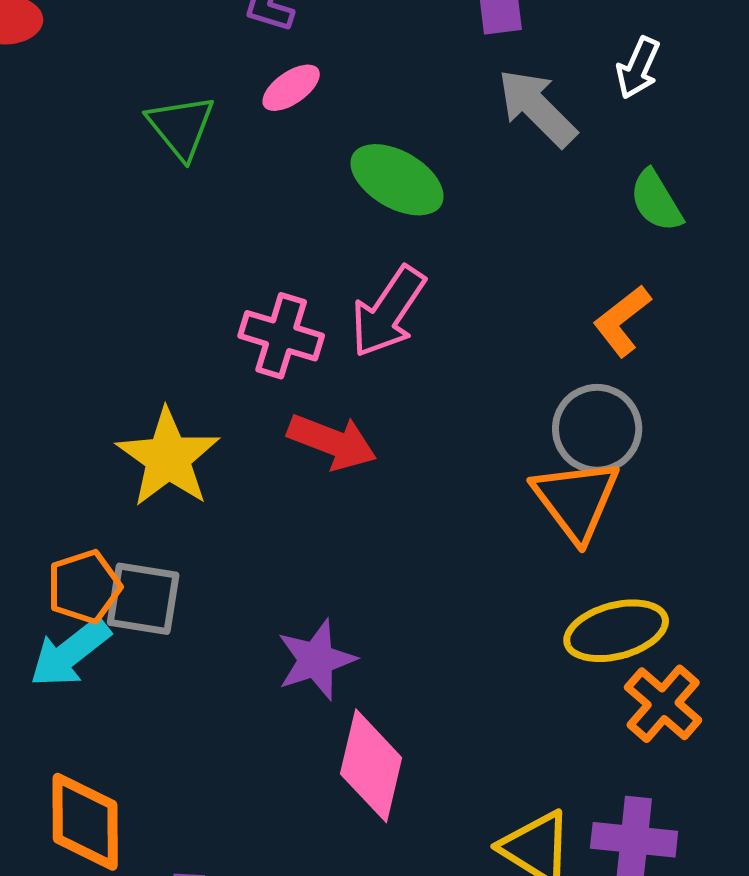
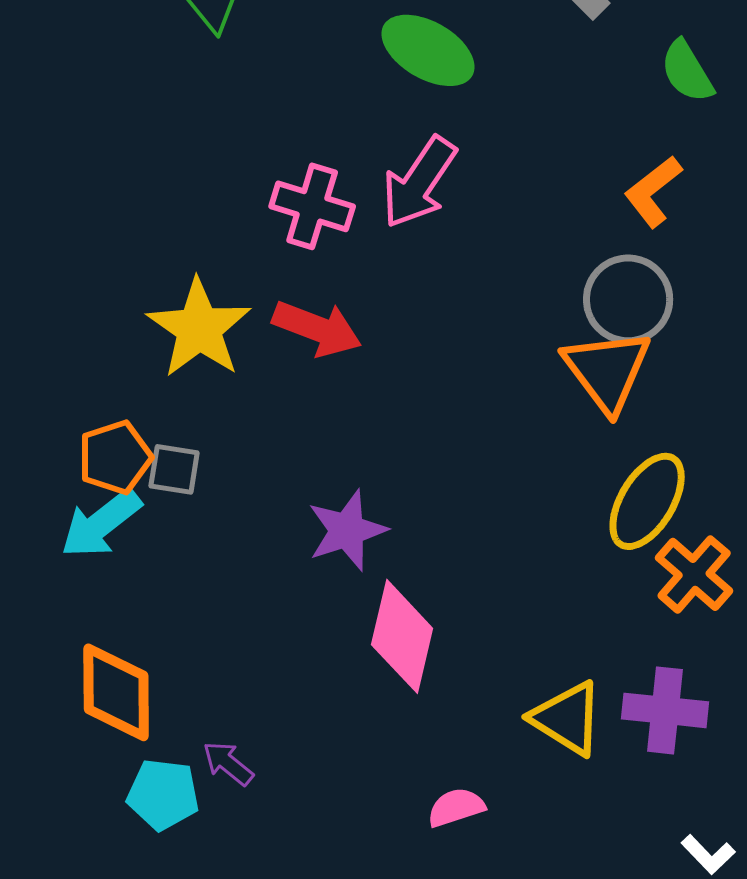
red arrow: (332, 442) -> (317, 328), moved
gray square: (143, 599) -> (174, 469), size x0.7
yellow ellipse: (616, 631) -> (647, 501), turned -44

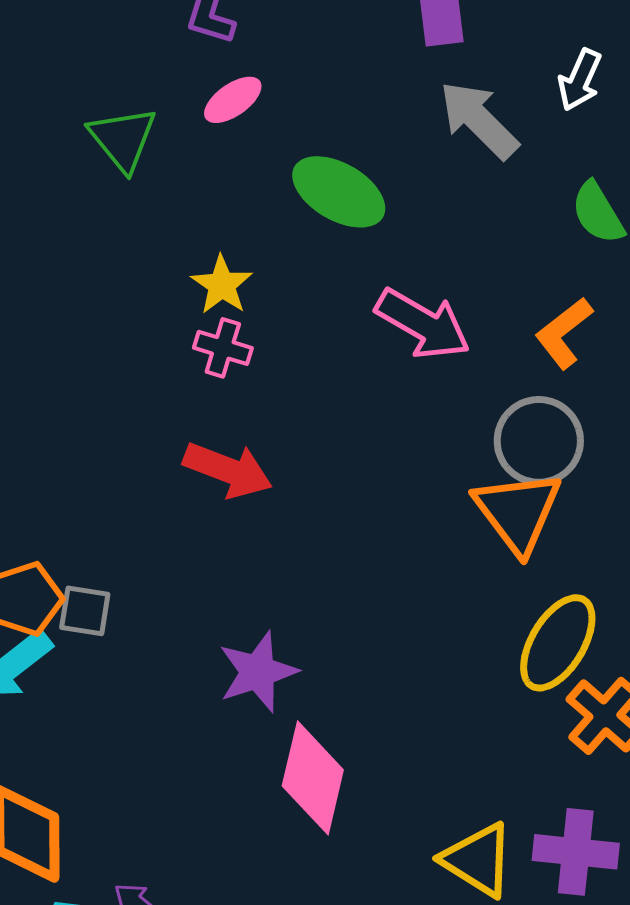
pink arrow: (419, 182) -> (423, 324), moved, turned -94
pink cross: (312, 206) -> (223, 348), size x0.7
yellow star: (199, 328) -> (222, 285), moved, size x0.6

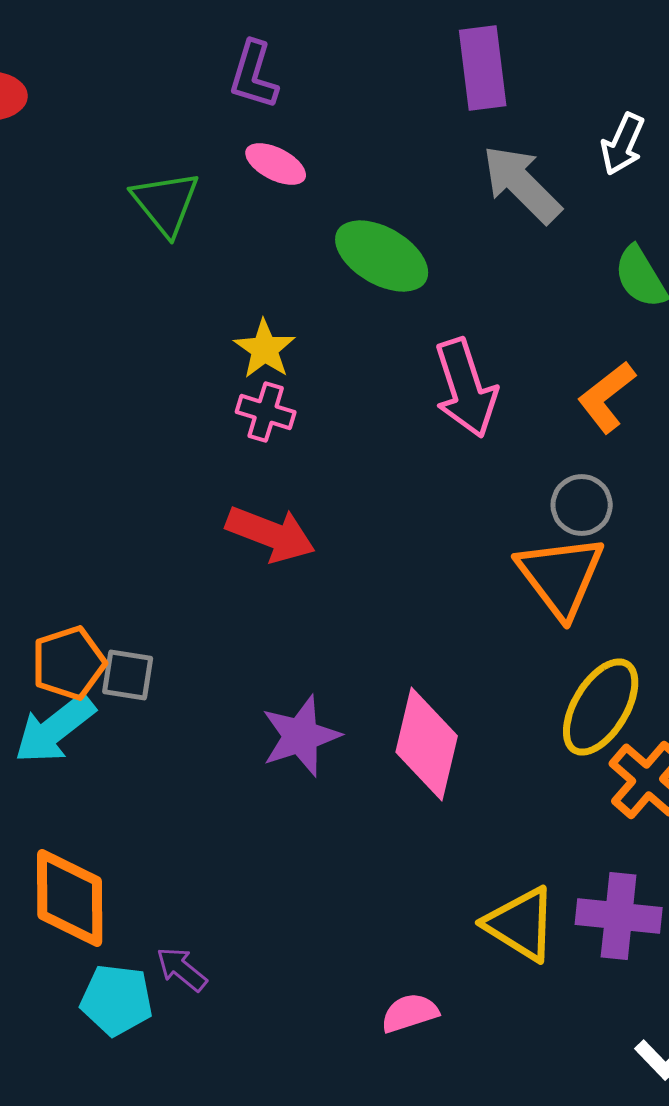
pink ellipse: (233, 100) -> (276, 164), turned 62
pink arrow: (423, 324) -> (466, 388), turned 42
gray circle: (539, 441) -> (582, 505), size x0.7
pink diamond: (313, 778) -> (427, 744), moved

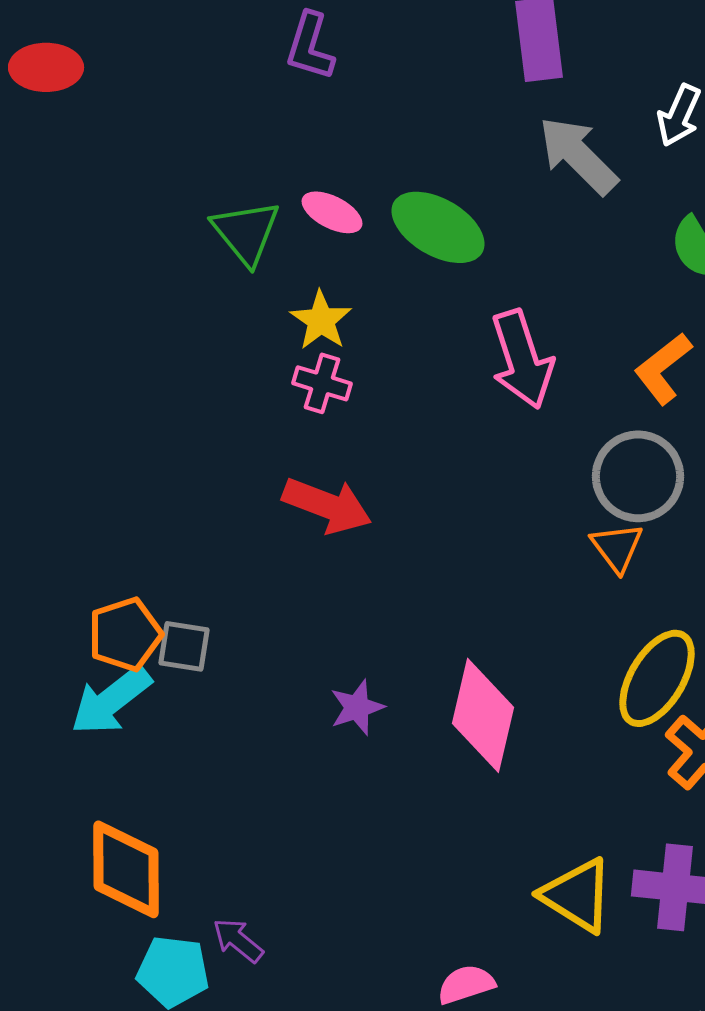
pink ellipse: (276, 164) -> (332, 212), moved
green triangle: (166, 203) -> (246, 232), moved
gray circle: (582, 505) -> (638, 476), size x1.5
orange triangle: (561, 576) -> (617, 547), size x0.6
purple star: (301, 736) -> (357, 707), size x0.7

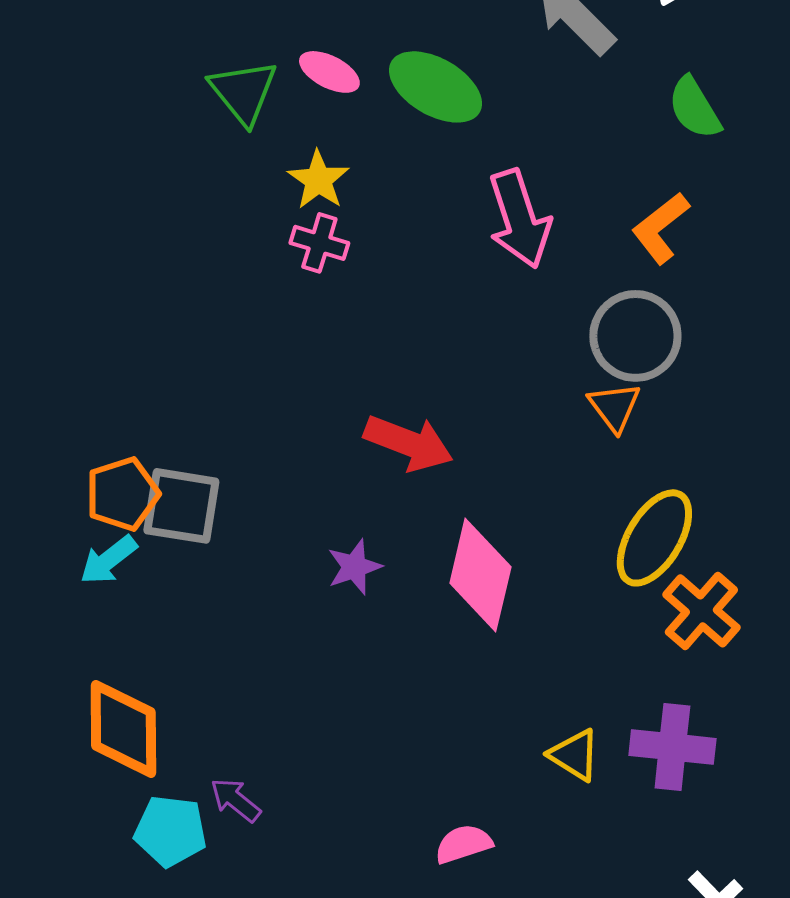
red arrow: (327, 505) -> (408, 443), moved
gray square: (184, 646) -> (181, 506), size x1.5
cyan arrow: (111, 700) -> (108, 560), size x0.7
yellow triangle: (577, 895) -> (574, 755), size x0.7

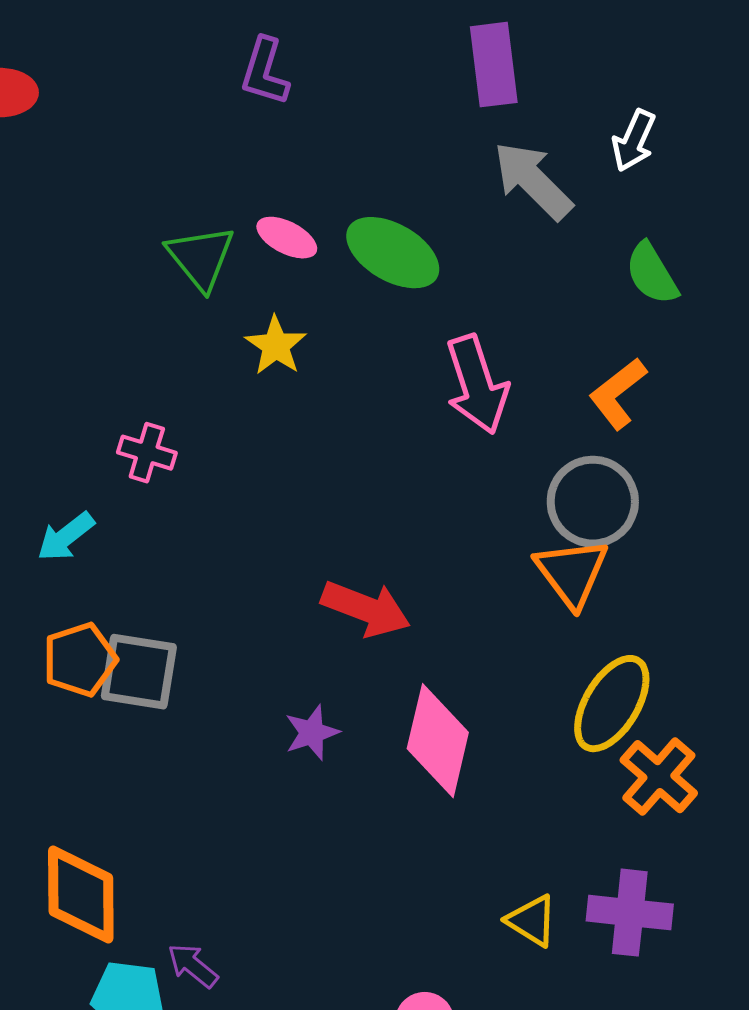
pink cross: (319, 243) -> (147, 453), moved
orange triangle: (614, 407) -> (572, 573), size x1.4
cyan arrow: (108, 560) -> (66, 537), moved

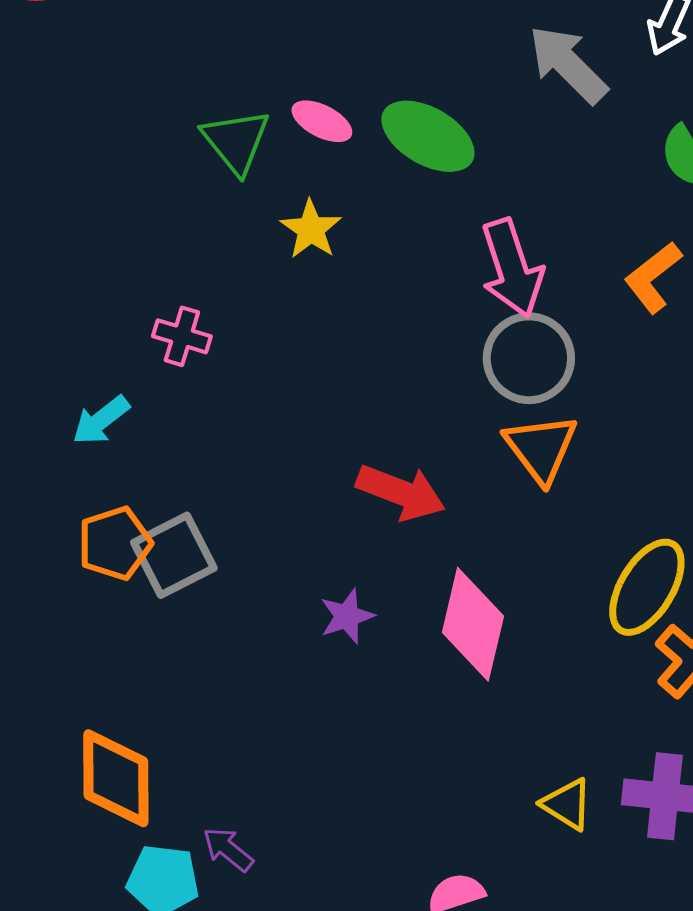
gray circle: (593, 502) -> (529, 358), moved
orange triangle: (572, 573) -> (541, 448), moved
gray square: (139, 672) -> (174, 555), turned -36

